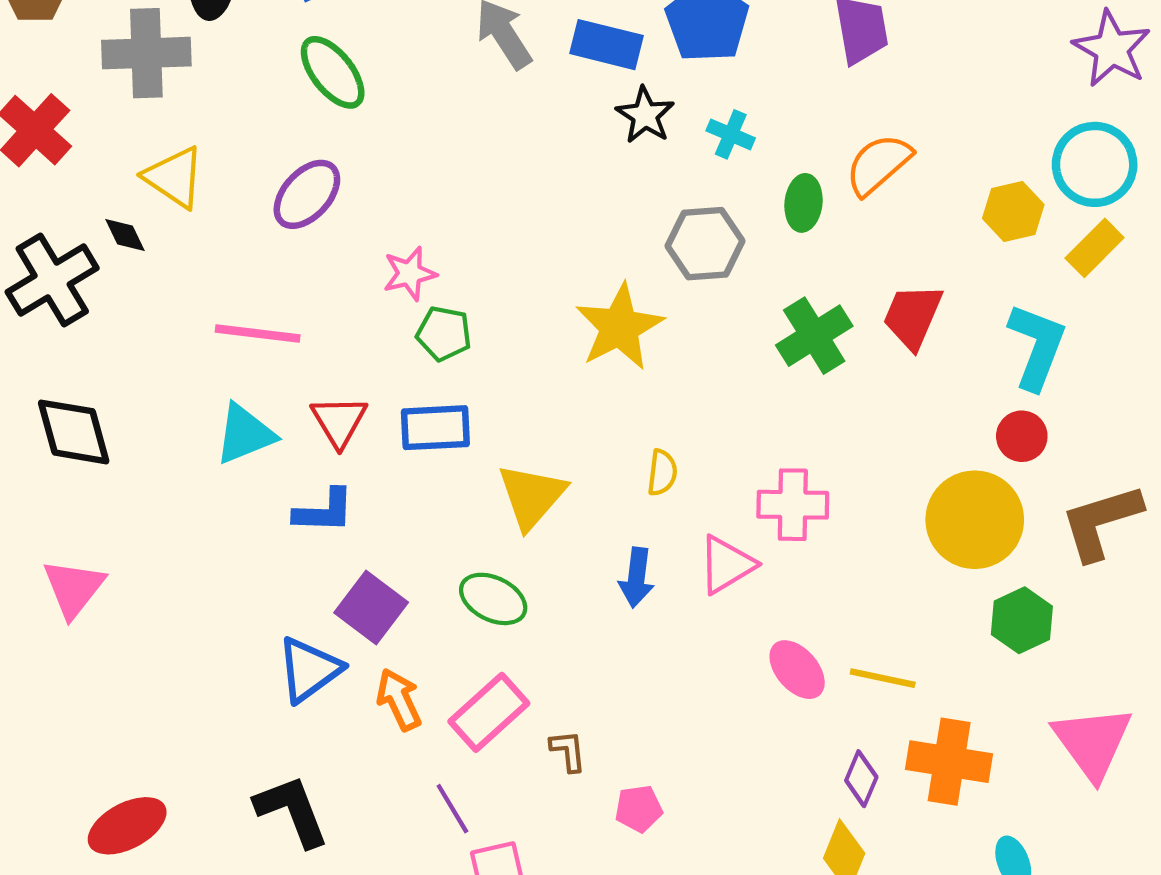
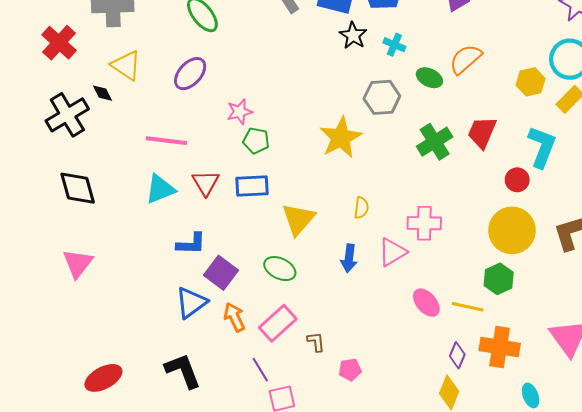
green ellipse: (803, 203) -> (429, 78), turned -70
red circle: (1022, 436) -> (517, 180), moved
blue L-shape: (324, 511) -> (191, 244), moved
green hexagon: (1022, 620) -> (499, 279), moved

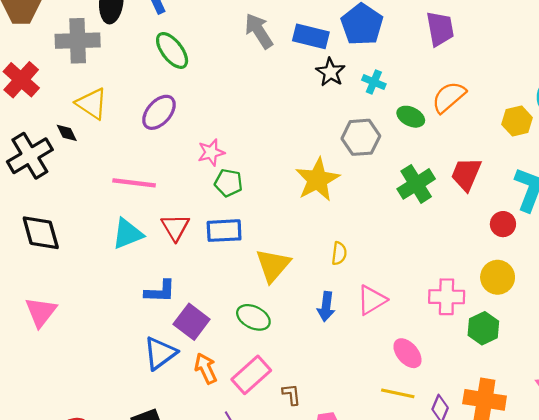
pink cross: (424, 223) -> (447, 297), moved
yellow circle: (512, 230) -> (498, 277), size x0.7
yellow line: (468, 307) -> (398, 393), moved

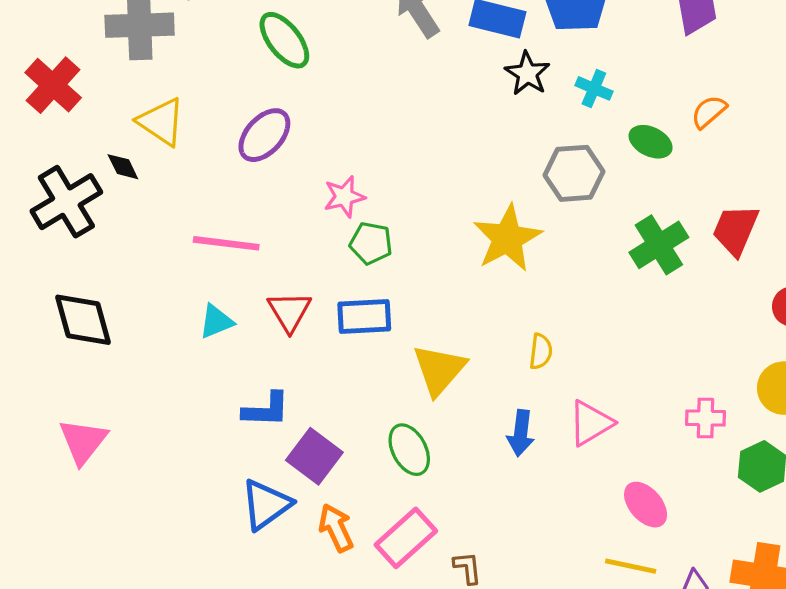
orange semicircle: (449, 97) -> (709, 112), size x0.7
cyan triangle: (128, 234) -> (216, 321), size x0.7
pink cross: (447, 297) -> (705, 418), size x0.7
green ellipse: (253, 317) -> (409, 450), turned 36

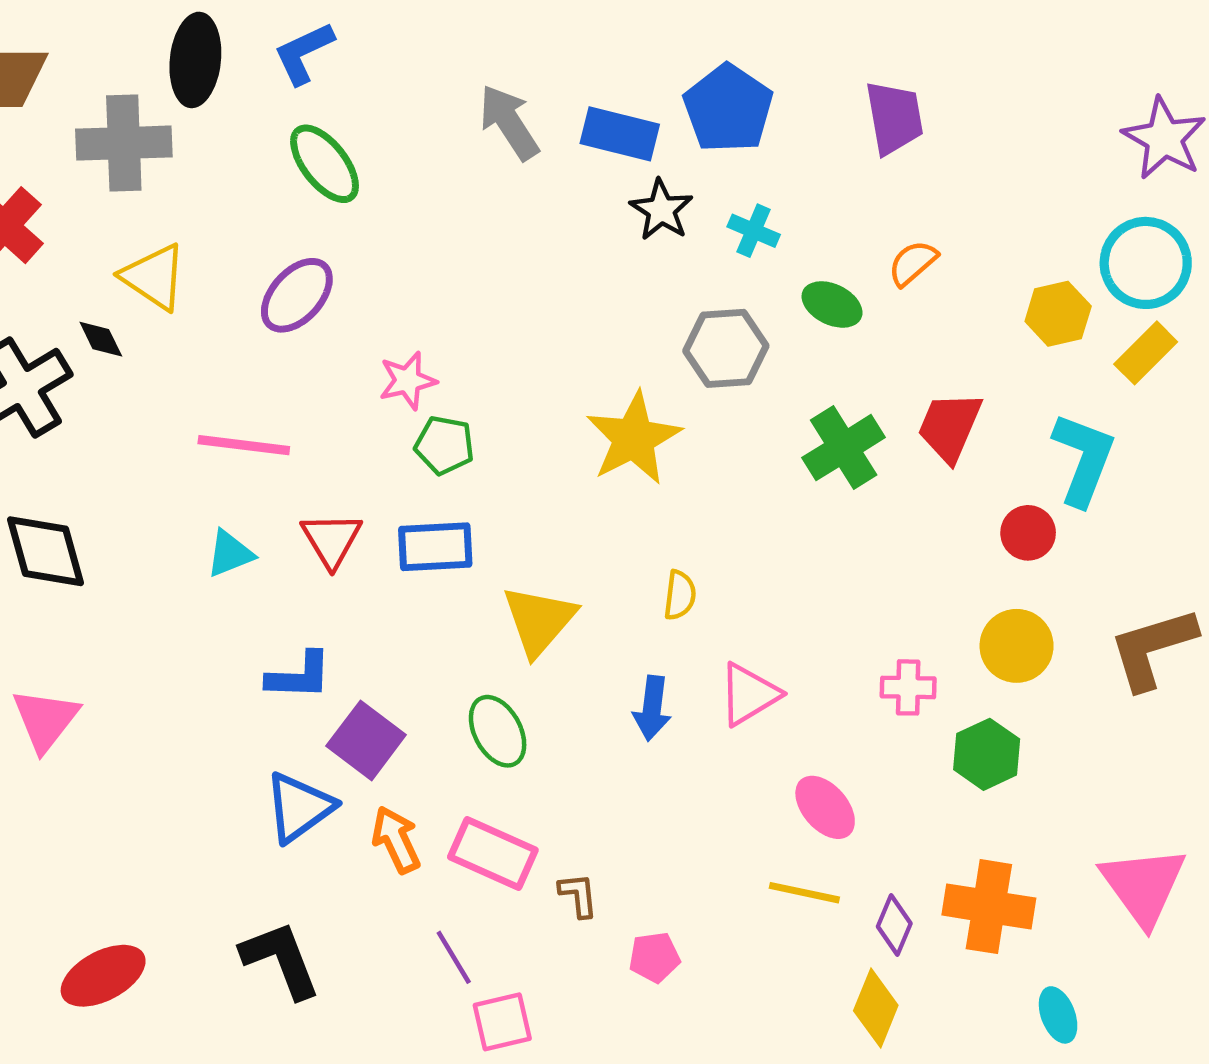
pink rectangle: (406, 538) -> (493, 853), turned 66

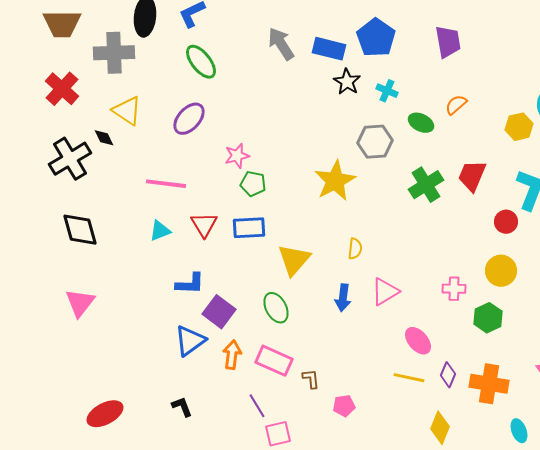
orange arrow: (396, 840) -> (232, 355), turned 32
purple diamond: (894, 925) -> (448, 375), moved
black L-shape: (281, 960) -> (182, 407), size x0.6

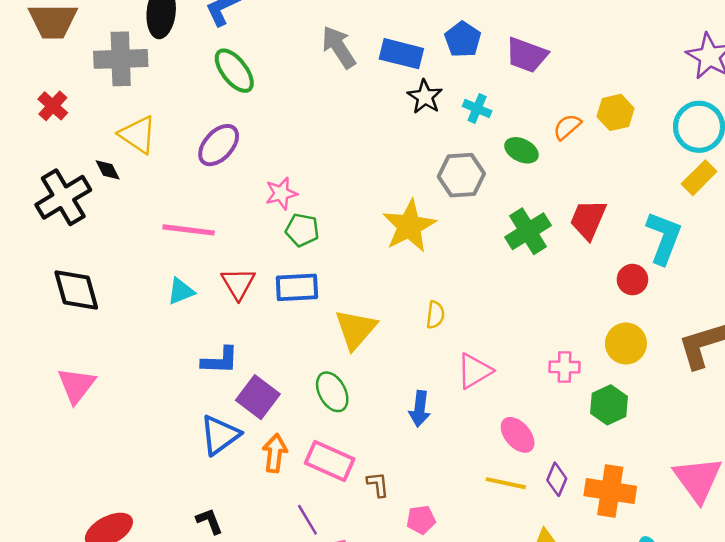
blue pentagon: (376, 38) -> (463, 39), size x0.7
purple trapezoid: (448, 42) -> (527, 55), moved, turned 120
red cross: (62, 89) -> (53, 106), size x0.7
yellow hexagon: (519, 127) -> (615, 112), moved
blue arrow: (343, 298) -> (420, 409), moved

